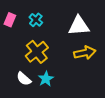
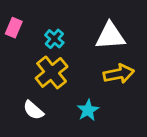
cyan cross: (36, 20) -> (54, 39), moved
cyan star: (46, 79) -> (88, 110), moved

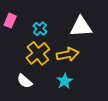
yellow arrow: (119, 74) -> (68, 54), moved

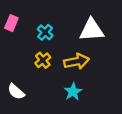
yellow cross: (38, 53) -> (43, 60), size x0.6
white semicircle: (25, 81) -> (16, 92), moved

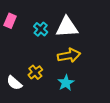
white triangle: (92, 30) -> (67, 27), moved
yellow cross: (43, 60) -> (35, 72), moved

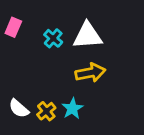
yellow cross: (35, 72) -> (46, 111), moved
cyan star: (66, 83) -> (72, 108), moved

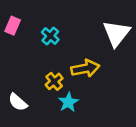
white triangle: (88, 36) -> (116, 33), moved, turned -48
yellow cross: (46, 111) -> (54, 81), moved

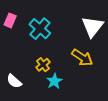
cyan cross: (50, 36) -> (40, 29), size x1.5
yellow arrow: (85, 68) -> (82, 57), moved, turned 45

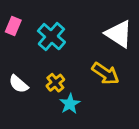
white triangle: (92, 27) -> (119, 34), turned -35
white semicircle: (14, 81) -> (18, 84), moved

